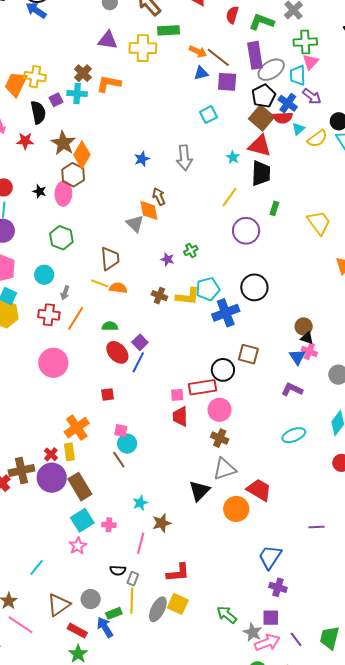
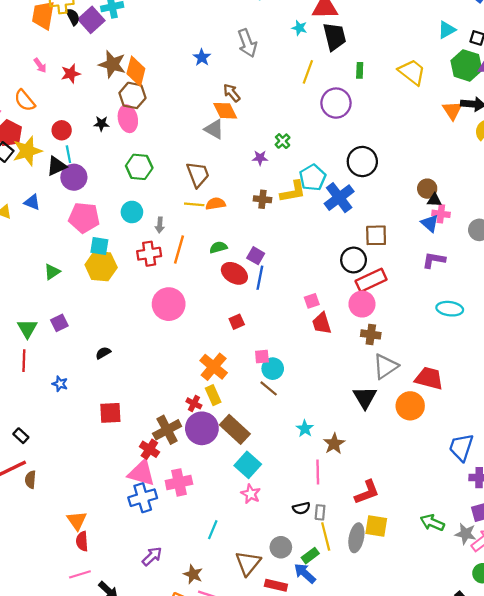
purple square: (56, 100) -> (91, 20), size x1.6
black semicircle: (38, 112) -> (73, 17), moved, size x0.7
red rectangle: (202, 387) -> (371, 280), moved
cyan ellipse: (294, 435) -> (450, 309), turned 45
pink cross: (109, 525) -> (179, 482), moved, size x1.6

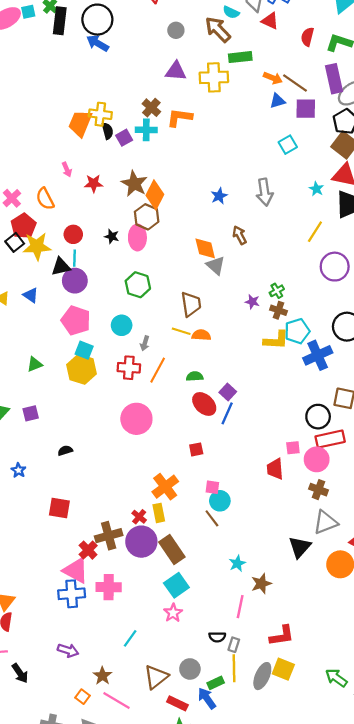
purple square: (91, 20) -> (124, 138), size x0.7
orange diamond: (225, 111) -> (205, 248), moved
brown cross: (262, 199) -> (278, 310), moved
pink square: (312, 301) -> (293, 448), moved
purple arrow: (152, 556) -> (68, 650), turned 48

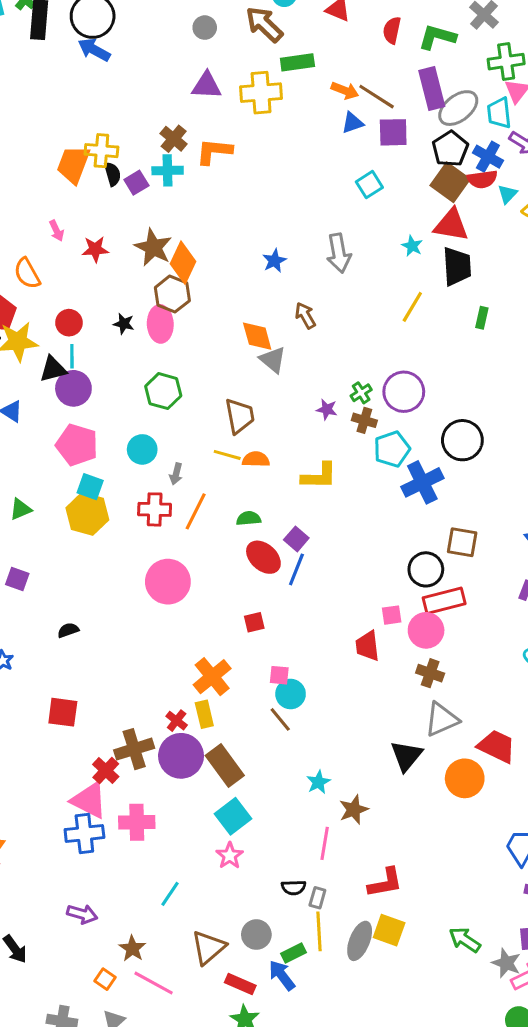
purple circle: (335, 267) -> (404, 392), moved
yellow L-shape: (276, 340) -> (319, 476), moved
purple square: (31, 413) -> (17, 579), turned 35

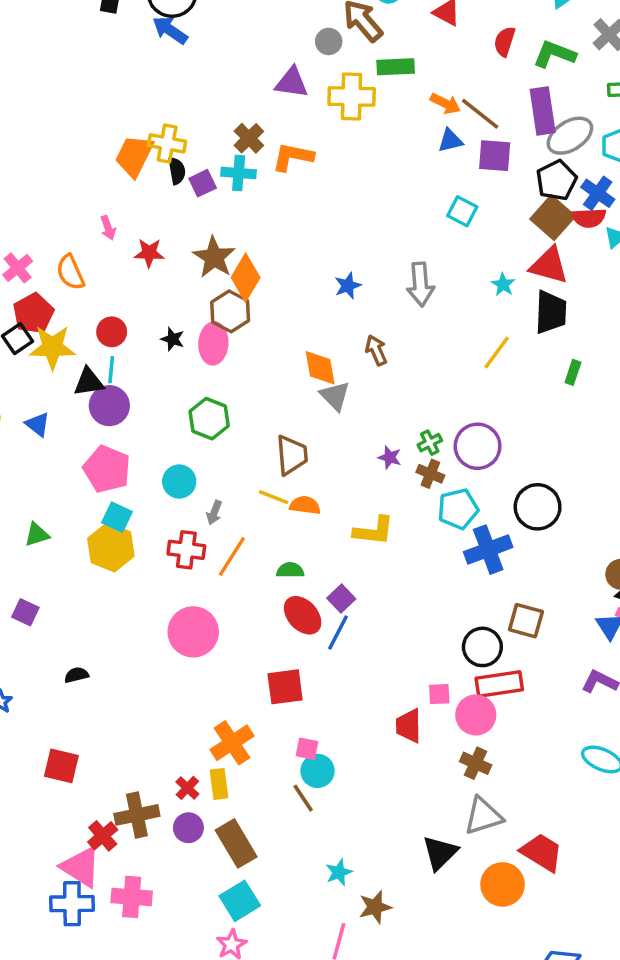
gray circle: (205, 28) -> (329, 41), moved
cyan square: (369, 185) -> (462, 211), turned -36
red square: (254, 622) -> (285, 687), size x1.6
purple circle: (181, 756) -> (188, 828), size x0.6

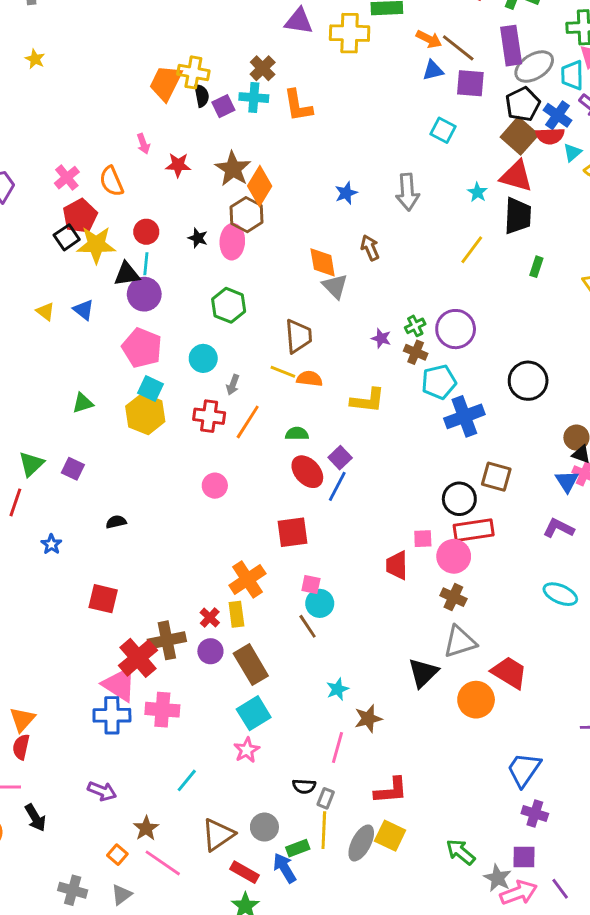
orange L-shape: (293, 157) -> (298, 106), moved, turned -111
black circle: (538, 507) -> (528, 381), moved
pink circle: (193, 632) -> (215, 486), size x0.6
red cross: (103, 836) -> (138, 658), size x1.5

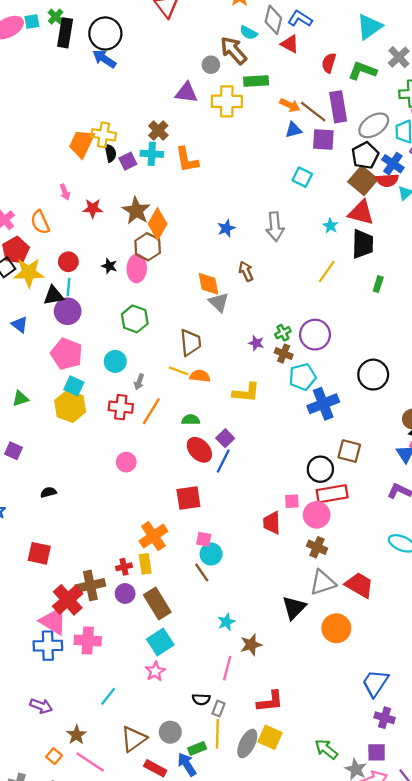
purple rectangle: (511, 46) -> (338, 107), moved
red cross: (210, 618) -> (124, 567), turned 35
red trapezoid: (509, 673) -> (359, 585), moved

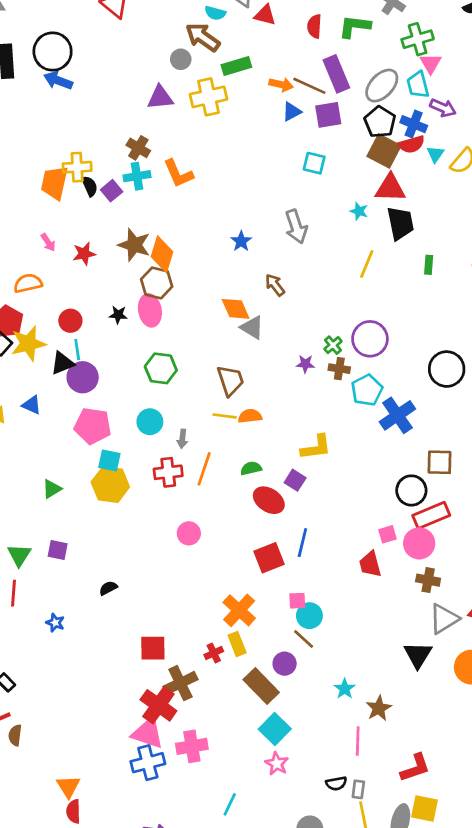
orange semicircle: (40, 222) -> (28, 283), turned 115
yellow L-shape: (246, 392) -> (316, 447), moved
blue line: (223, 461) -> (302, 543), moved
red square: (39, 553) -> (153, 648), moved
purple circle: (125, 594) -> (285, 664), moved

